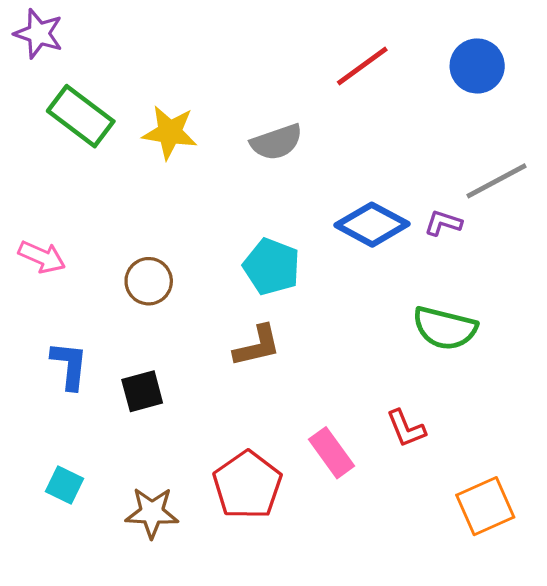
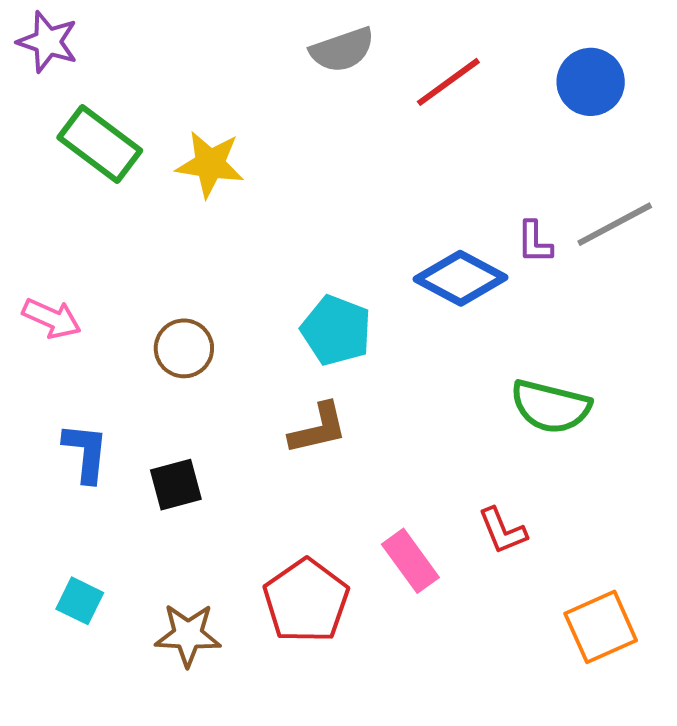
gray semicircle: (277, 142) -> (342, 50), moved
purple L-shape: (443, 223) -> (535, 242), moved, turned -108

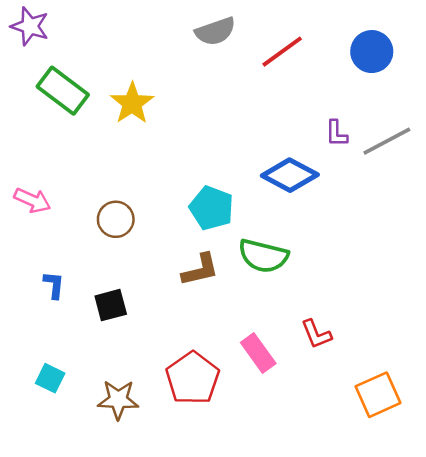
yellow star: (210, 164) -> (132, 103), turned 30
purple L-shape: (535, 242) -> (336, 134), moved
green semicircle: (551, 406) -> (263, 256), moved
blue L-shape: (86, 453) -> (54, 285), size x0.7

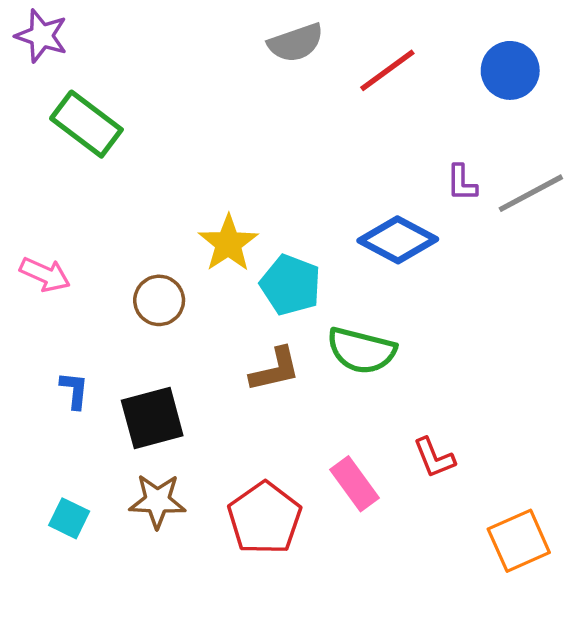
yellow star: (132, 103) -> (228, 243), moved
black square: (111, 305) -> (152, 418), size x1.4
brown star: (118, 400) -> (157, 501), moved

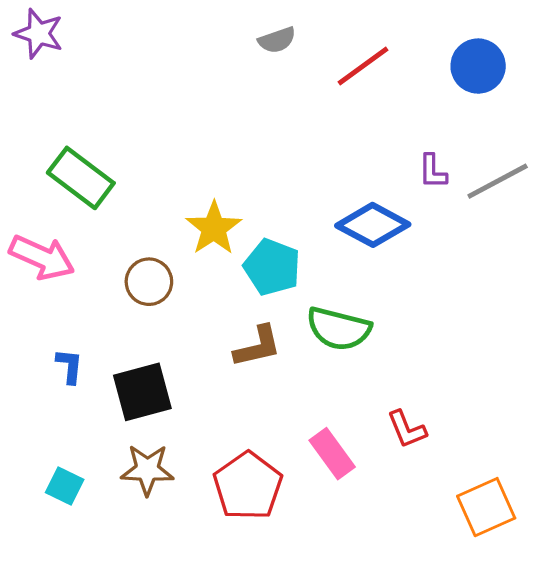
gray semicircle: (296, 43) -> (277, 40), size x0.7
green rectangle: (86, 124) -> (81, 178), moved
pink arrow: (45, 274) -> (42, 257), size x1.4

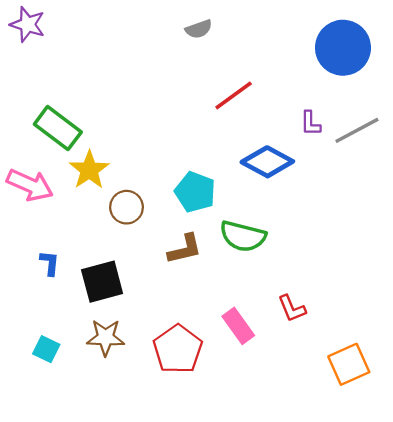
red line: (363, 66) -> (234, 95), moved
blue circle: (478, 66) -> (343, 48), size x1.4
yellow star: (214, 228) -> (89, 170), moved
brown circle: (149, 282) -> (127, 207), moved

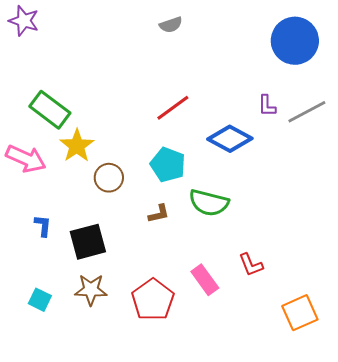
red line: (234, 95) -> (173, 108), moved
brown L-shape: (185, 249) -> (159, 214), size x0.7

